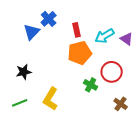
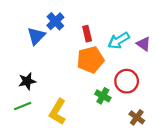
green line: (20, 103) -> (23, 106), moved

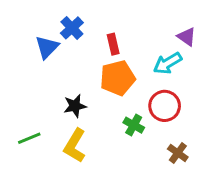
cyan arrow: (119, 40) -> (168, 63), moved
purple triangle: (144, 44) -> (187, 37), moved
black star: (27, 81) -> (75, 106), moved

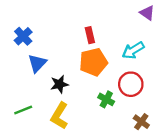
blue cross: (72, 28) -> (23, 36), moved
purple triangle: (187, 37) -> (147, 13), moved
blue triangle: (47, 47) -> (37, 63), moved

